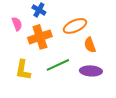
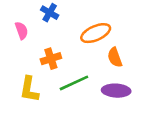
orange cross: (40, 37) -> (51, 59), moved, size x0.7

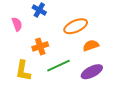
orange semicircle: (115, 57) -> (91, 45), turned 91
purple ellipse: (116, 91) -> (92, 72), turned -30

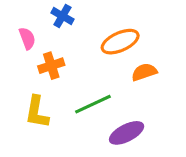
orange cross: (40, 46) -> (51, 66), moved
purple ellipse: (92, 72) -> (127, 133), moved

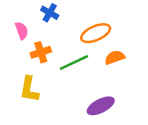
green line: (93, 104) -> (74, 62), moved

